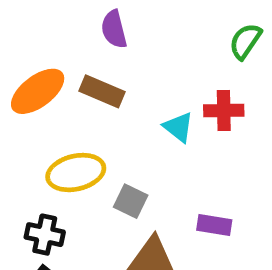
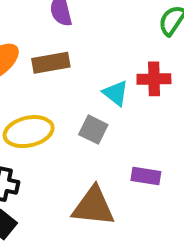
brown rectangle: (102, 91) -> (51, 63), turned -33
gray square: (131, 201) -> (93, 130), moved

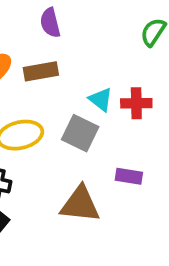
red cross: (154, 79) -> (136, 103), moved
gray square: (93, 130) -> (80, 133), size x1.4

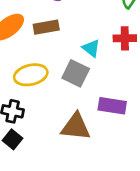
red cross: (136, 103) -> (125, 38), moved
purple rectangle: (129, 176) -> (112, 106), size x1.4

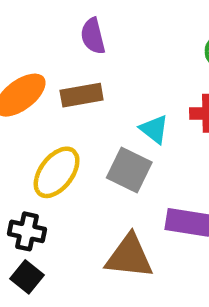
yellow ellipse: (31, 75) -> (57, 172), turned -40

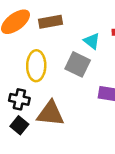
yellow ellipse: (57, 172) -> (36, 66), turned -36
brown triangle: (129, 256) -> (50, 114), moved

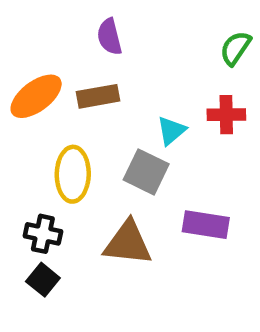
cyan triangle: (92, 41) -> (171, 131), turned 42
brown triangle: (50, 114) -> (128, 243), moved

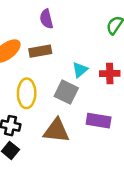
red cross: (226, 115) -> (110, 73), moved

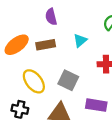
cyan triangle: (80, 70) -> (80, 40), moved
yellow ellipse: (27, 93) -> (34, 81), turned -40

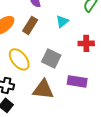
brown rectangle: (46, 45) -> (30, 25), turned -48

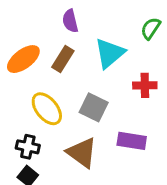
cyan triangle: (62, 21) -> (110, 53), size x1.6
brown triangle: (43, 89) -> (82, 153), turned 30

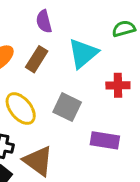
green semicircle: (151, 28) -> (124, 29), turned 40
brown triangle: (82, 153) -> (38, 161), moved

